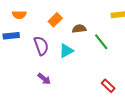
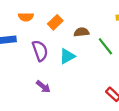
orange semicircle: (19, 15) -> (26, 17), moved

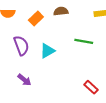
brown semicircle: (81, 32) -> (61, 11), moved
green line: (105, 46) -> (84, 41), turned -42

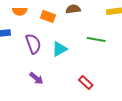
orange rectangle: (36, 18) -> (48, 16), turned 64
red rectangle: (91, 87) -> (86, 83), moved

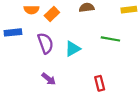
orange rectangle: (48, 16) -> (52, 14), moved, turned -64
red rectangle: (86, 83) -> (100, 83), turned 32

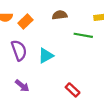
green line: (110, 39) -> (83, 35), moved
red rectangle: (100, 83) -> (73, 90), turned -32

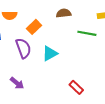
orange rectangle: (25, 21) -> (34, 27), moved
purple arrow: (22, 86) -> (17, 83), moved

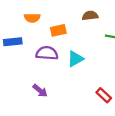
orange rectangle: (34, 27) -> (58, 30), turned 32
purple semicircle: (23, 48) -> (47, 53), turned -66

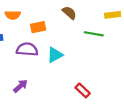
brown semicircle: (90, 16) -> (69, 13), turned 48
purple arrow: (40, 91) -> (20, 86), turned -80

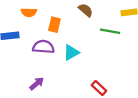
orange rectangle: (38, 27) -> (54, 25), turned -64

